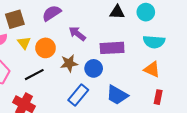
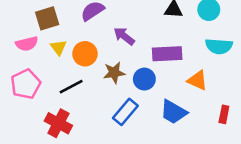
orange triangle: (152, 69) -> (197, 80), moved

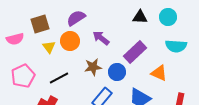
pink semicircle: (27, 44) -> (15, 39), moved
orange circle: (85, 54) -> (70, 41), moved
purple rectangle: (167, 54) -> (135, 52), turned -40

